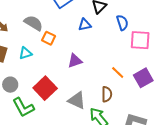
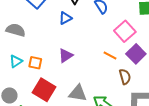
orange square: (49, 38) -> (35, 63), moved
pink square: (140, 40) -> (125, 31), moved, turned -30
brown semicircle: (107, 94) -> (125, 77), moved

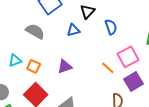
gray semicircle: (16, 30) -> (35, 31), moved
orange line: (110, 55) -> (108, 68), moved

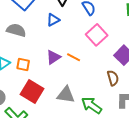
pink square: (128, 57) -> (97, 35), moved
orange line: (108, 68) -> (74, 57), moved

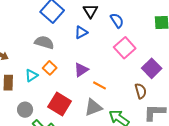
orange line: (74, 57) -> (99, 85), moved
orange square: (23, 65) -> (50, 68), moved, turned 32
gray triangle: (66, 95) -> (93, 107), turned -30

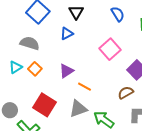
blue semicircle: (117, 21) -> (118, 14), moved
cyan triangle: (32, 75) -> (16, 67), moved
brown semicircle: (141, 91) -> (126, 93), turned -105

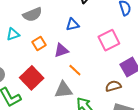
blue triangle: (67, 33) -> (73, 25), moved
gray semicircle: (30, 43) -> (32, 15), turned 126
orange square: (35, 69) -> (39, 44), moved

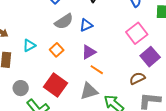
gray semicircle: (32, 15) -> (64, 21), moved
pink square: (109, 40) -> (137, 33), moved
purple triangle: (61, 50) -> (89, 52), moved

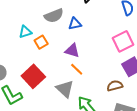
cyan triangle: (29, 45) -> (25, 32), moved
purple triangle: (89, 52) -> (72, 51), turned 35
gray triangle: (89, 91) -> (65, 89), turned 48

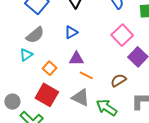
gray semicircle: (54, 16) -> (35, 35), moved
orange square: (41, 42) -> (50, 68), moved
brown semicircle: (115, 86) -> (118, 80), moved

